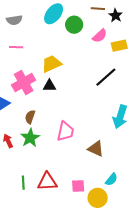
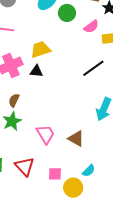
pink trapezoid: (65, 131) -> (45, 134), moved, turned -50
red triangle: (47, 182) -> (25, 166), turned 45

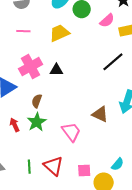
yellow trapezoid: (40, 50) -> (59, 33), moved
brown triangle: (76, 139) -> (100, 114), moved

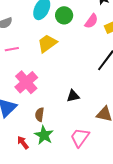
black triangle: (56, 70) -> (73, 96), moved
pink trapezoid: (71, 132) -> (80, 137), turned -95

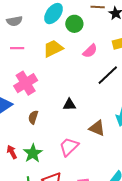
pink semicircle: (91, 21) -> (90, 51), moved
green star: (44, 135) -> (33, 153), moved
red arrow: (23, 143) -> (12, 152), moved

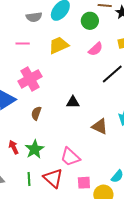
gray semicircle: (14, 21) -> (34, 17), moved
green circle: (74, 24) -> (90, 21), moved
pink trapezoid: (69, 147) -> (70, 157), moved, turned -95

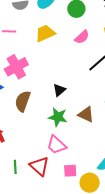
black triangle: (73, 102) -> (59, 90), turned -40
brown semicircle: (36, 113) -> (23, 101), size x1.5
green star: (35, 149) -> (58, 117), moved, turned -30

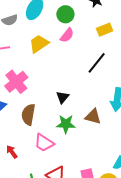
pink semicircle: (82, 37) -> (67, 35), moved
pink trapezoid: (56, 145) -> (44, 143), moved

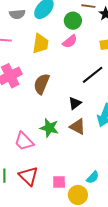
yellow trapezoid: (39, 44) -> (41, 44), turned 120
black triangle: (63, 97) -> (75, 103), moved
brown semicircle: (28, 115) -> (42, 84), moved

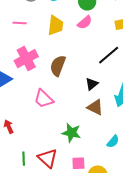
green star: (49, 128) -> (71, 133), moved
pink trapezoid: (24, 141) -> (44, 99), moved
cyan semicircle: (93, 177) -> (113, 142), moved

